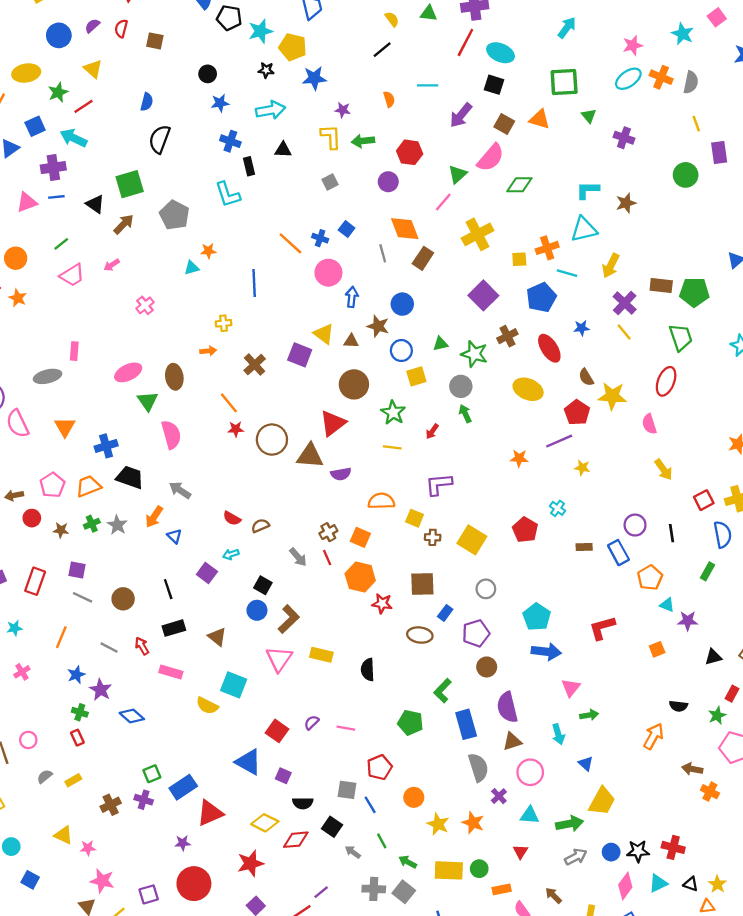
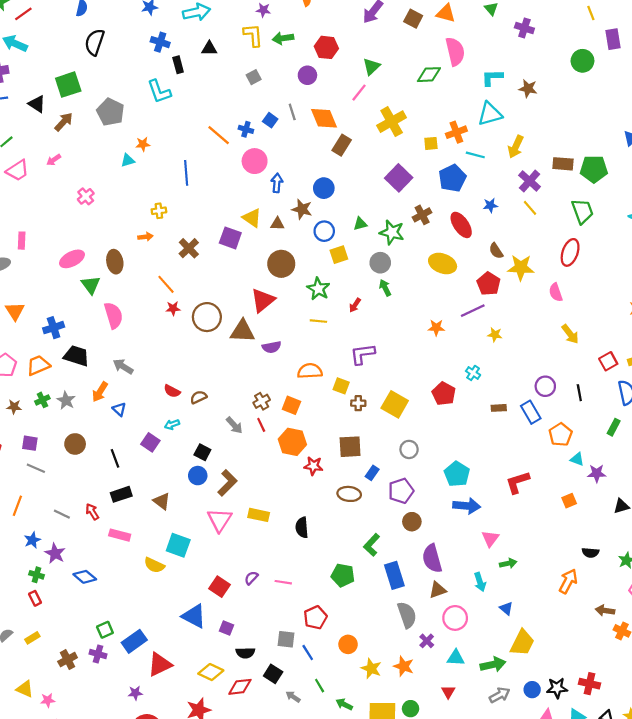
pink semicircle: (491, 158) -> (455, 51), moved, turned -52
brown star: (626, 203) -> (528, 88), turned 30
gray line: (383, 253) -> (292, 112), moved
brown circle: (123, 599) -> (75, 444), moved

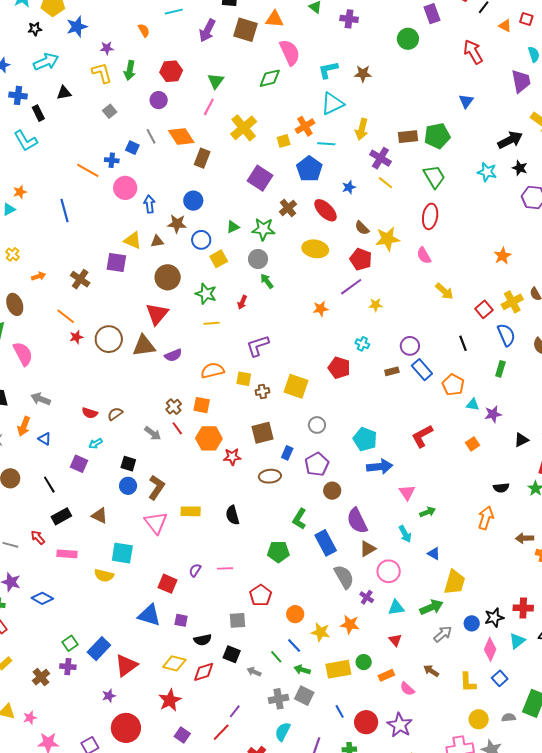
brown square: (413, 19) -> (246, 30), size x1.4
green arrow: (283, 38) -> (130, 70), turned -60
yellow cross: (159, 211) -> (13, 254), moved, turned -32
purple circle: (545, 386) -> (410, 346), moved
blue line: (308, 653) -> (294, 646), moved

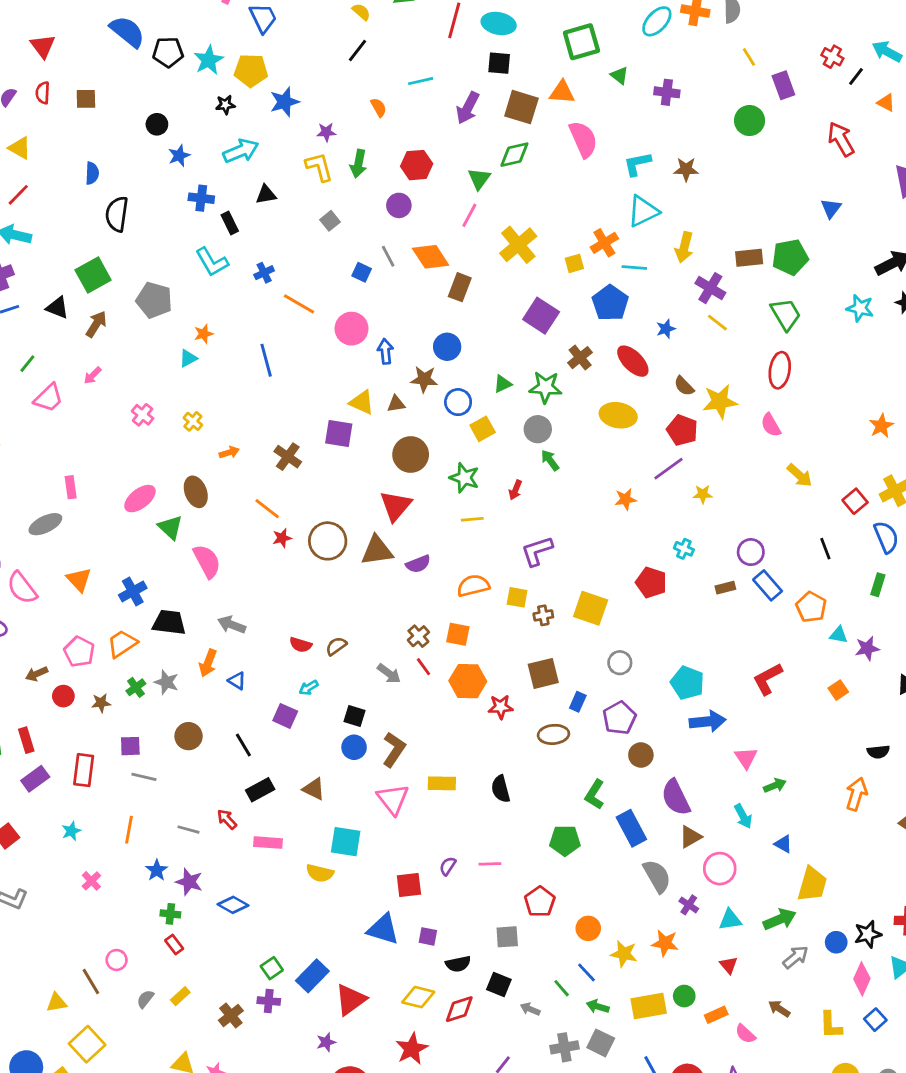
green diamond: (270, 78) -> (514, 155), moved
blue cross: (112, 160) -> (264, 273), moved, turned -32
red square: (167, 584) -> (409, 885), turned -30

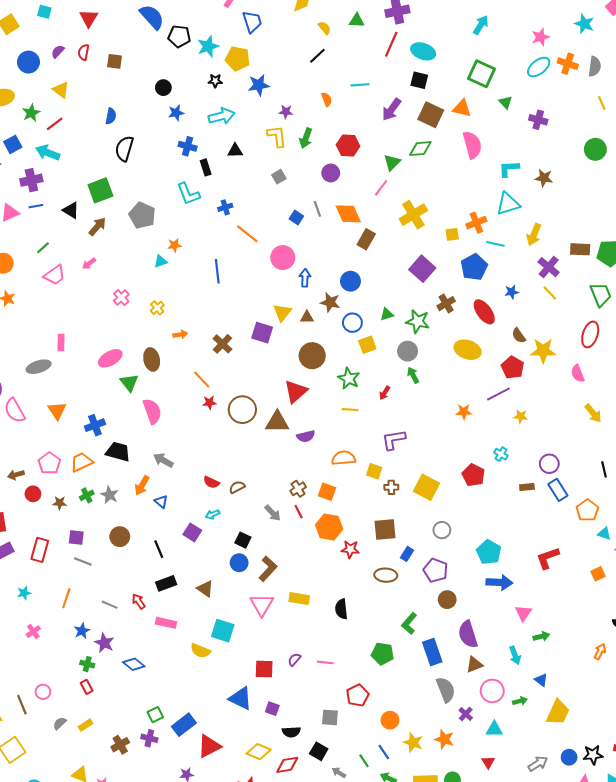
green square: (581, 42) -> (482, 74), turned 32
yellow triangle: (362, 402) -> (282, 312), turned 36
purple pentagon: (619, 718) -> (436, 570), turned -30
orange arrow: (856, 794) -> (600, 651), size x0.7
green arrow: (780, 919) -> (520, 701), moved, size x0.6

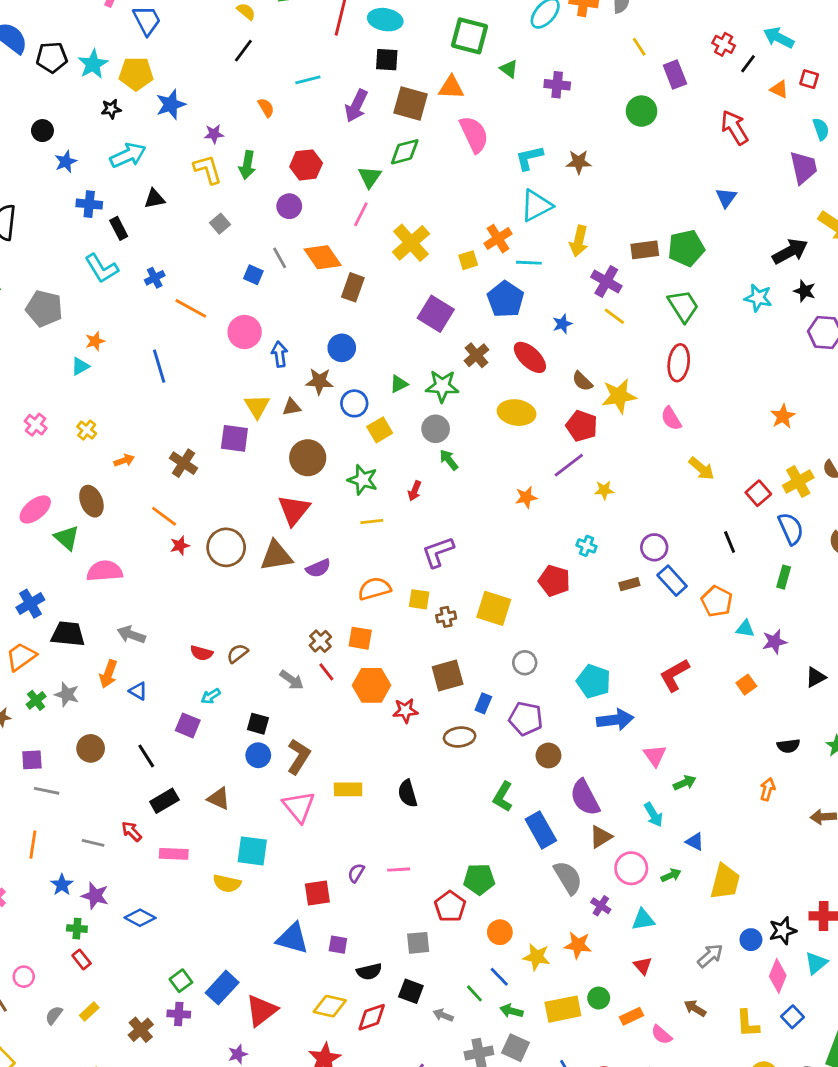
pink semicircle: (152, 411) -> (105, 571), turned -65
green pentagon: (383, 654) -> (479, 879), moved

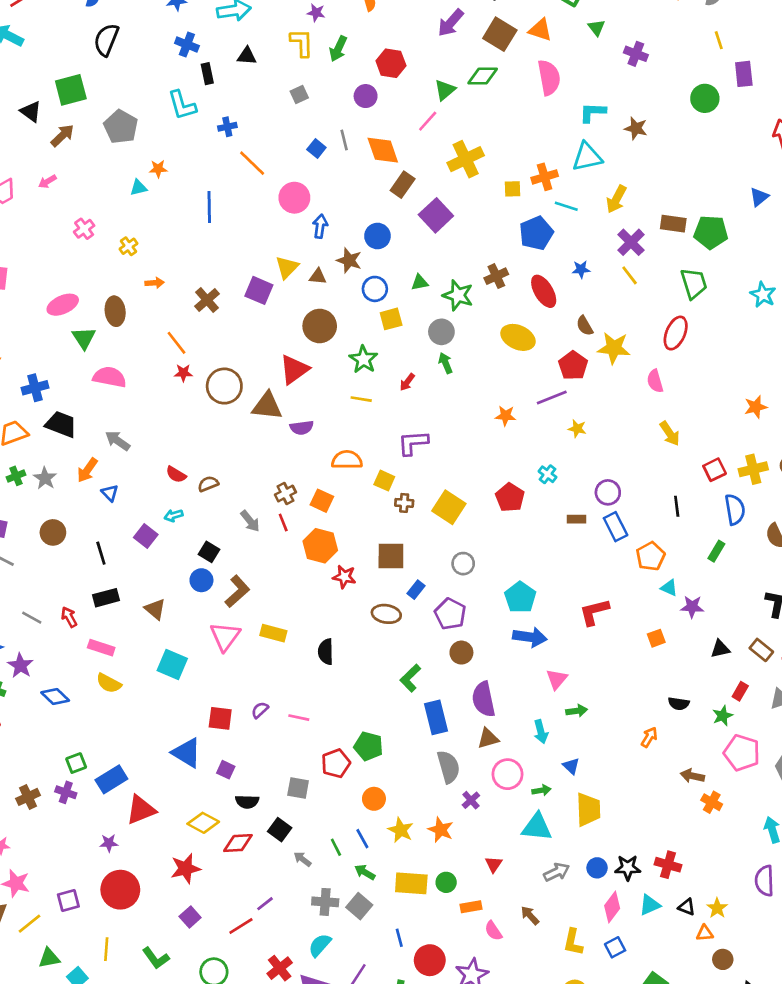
purple square: (436, 314) -> (436, 215), moved
yellow trapezoid: (725, 882) -> (588, 810), turned -32
yellow semicircle: (227, 883) -> (109, 683), moved
cyan triangle: (643, 920) -> (537, 827), moved, size x1.4

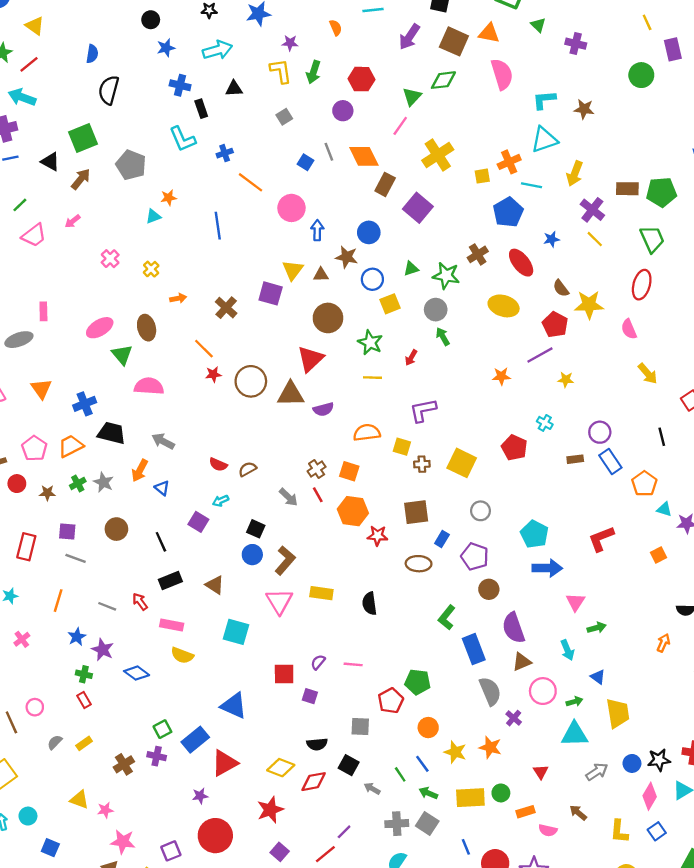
blue triangle: (187, 753) -> (234, 706), moved
purple square: (226, 770) -> (310, 696), moved
pink semicircle: (493, 931) -> (548, 830), turned -36

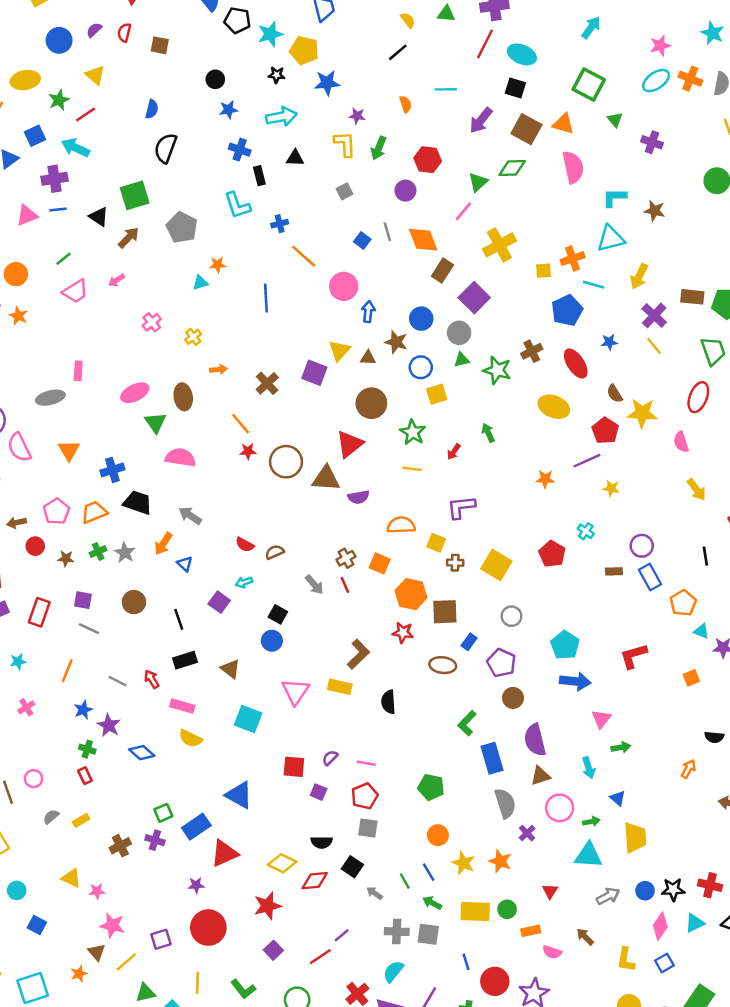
gray circle: (436, 310) -> (459, 333), moved
orange hexagon: (353, 511) -> (411, 594), moved
brown L-shape: (285, 560) -> (358, 654), moved
red pentagon: (391, 701) -> (365, 796), moved
gray square: (427, 824) -> (428, 934), turned -30

